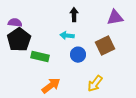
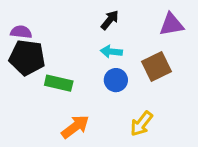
black arrow: (74, 15) -> (110, 20), turned 40
cyan arrow: (67, 36) -> (111, 52), moved
black pentagon: (19, 40) -> (27, 58), turned -30

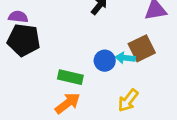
cyan arrow: (111, 52) -> (125, 58), moved
green rectangle: (59, 83) -> (70, 77), moved

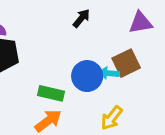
blue circle: (105, 61) -> (87, 76), size x1.4

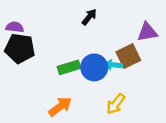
purple triangle: (141, 23) -> (147, 32), moved
green rectangle: (51, 93) -> (69, 67), moved, turned -30

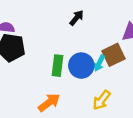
cyan arrow: (113, 65) -> (99, 63), turned -70
green rectangle: (69, 67) -> (57, 66), turned -66

